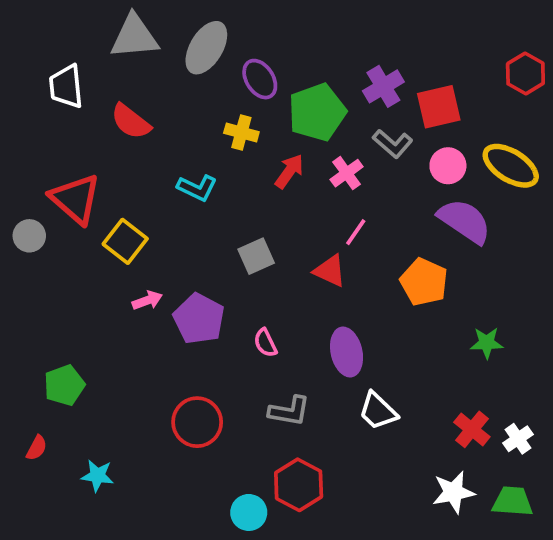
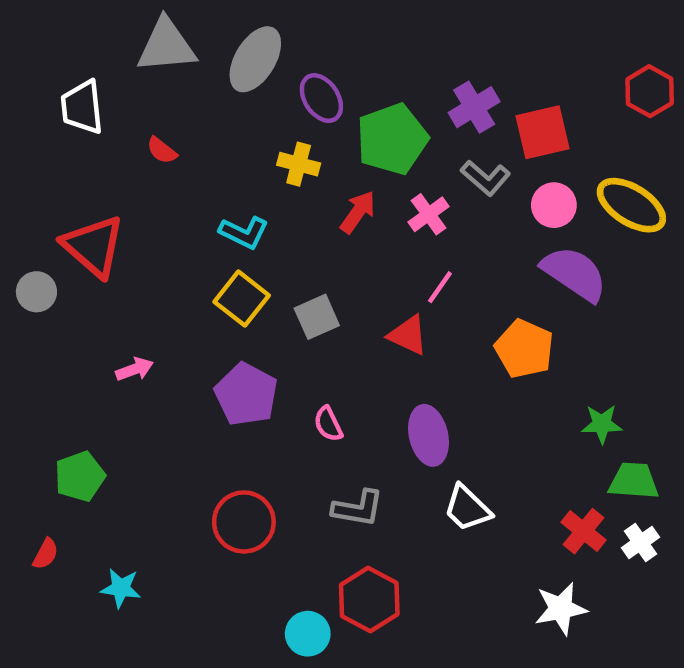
red semicircle: (131, 121) -> (162, 150), size x0.6
yellow square: (125, 241) -> (242, 299), moved
pink arrow: (147, 300) -> (134, 369), moved
green trapezoid: (513, 501) -> (634, 481), moved

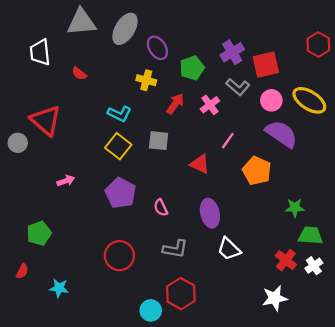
green pentagon: (392, 139) -> (192, 68), size x0.7
pink line: (440, 287) -> (228, 141), moved
gray square: (317, 317) -> (159, 141), moved, turned 30

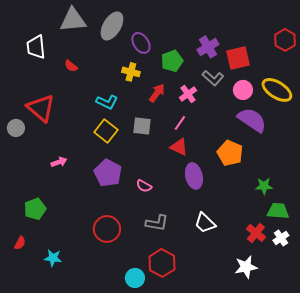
pink line: (228, 141) -> (180, 123), moved
pink semicircle: (161, 208) -> (144, 186), turned -35
purple ellipse: (210, 213) -> (194, 176), moved

